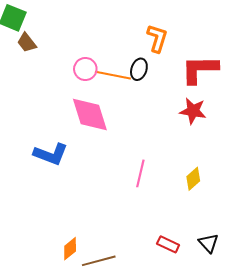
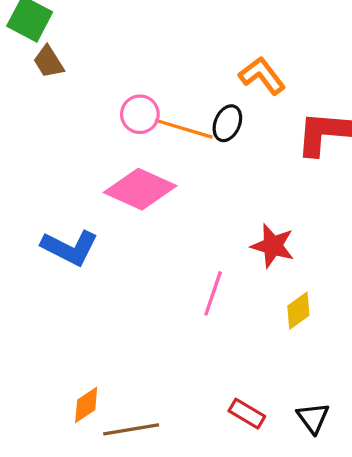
orange L-shape: (157, 38) -> (262, 76), turned -60
red star: (193, 111) -> (273, 246), moved
pink diamond: (90, 114) -> (140, 189), turned -54

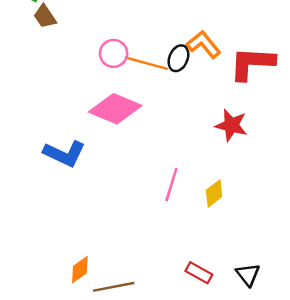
orange L-shape: (262, 76) -> (204, 44), moved
red star: (273, 246) -> (231, 125), moved
yellow diamond: (298, 311) -> (214, 193), moved

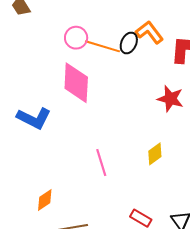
pink diamond: (115, 109) -> (76, 83), turned 69
pink line: (171, 185) -> (101, 162), moved, turned -36
orange diamond: (80, 270) -> (45, 200), moved

